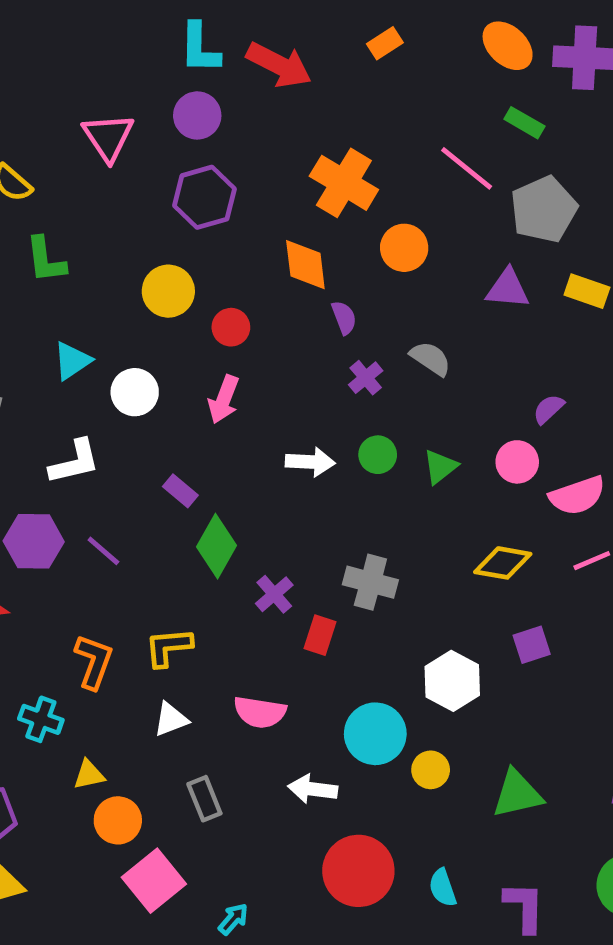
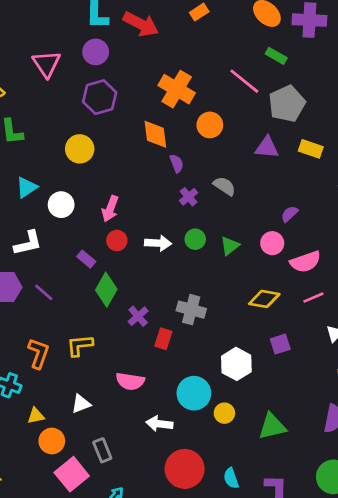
red circle: (231, 327) -> (117, 241), moved
white triangle: (171, 719) -> (81, 404), moved
gray rectangle: (204, 799) -> (102, 450), moved

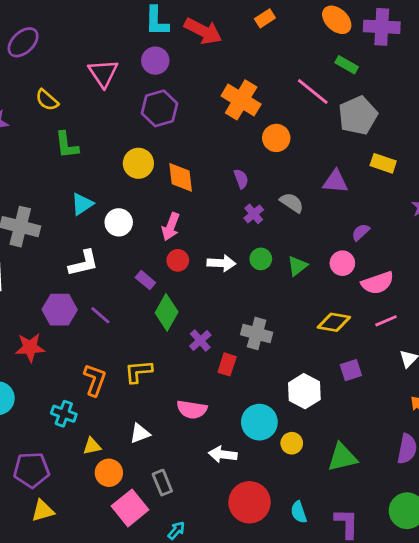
orange diamond: (155, 134) -> (181, 177), moved
purple triangle: (267, 148) -> (335, 182), moved

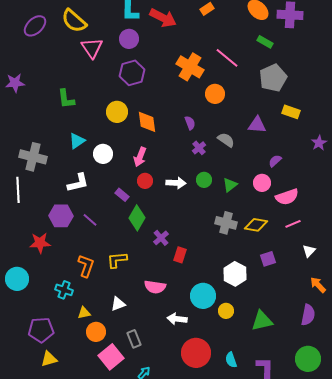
pink line: (313, 92) -> (227, 58), moved
yellow semicircle: (47, 100) -> (74, 21), moved, size x1.5
gray cross: (257, 333) -> (226, 223), moved

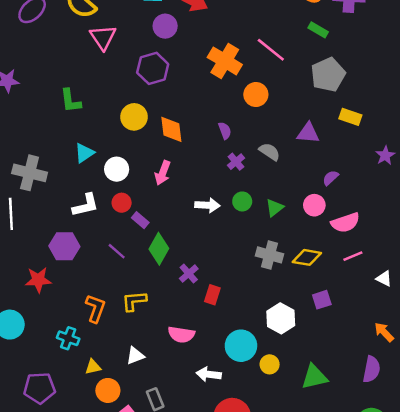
purple circle: (129, 39) -> (165, 26), moved
red circle: (145, 181) -> (122, 203), moved
purple line: (90, 220) -> (117, 251), moved
white triangle: (309, 251) -> (384, 279), moved, turned -48

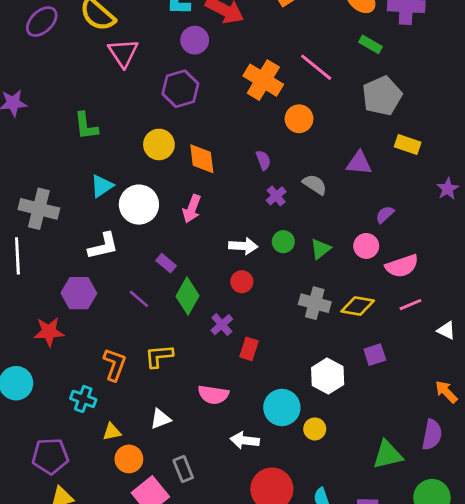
white circle: (117, 169) -> (139, 205), size x1.4
red circle: (122, 203) -> (242, 282), moved
green triangle: (314, 377) -> (388, 455), moved

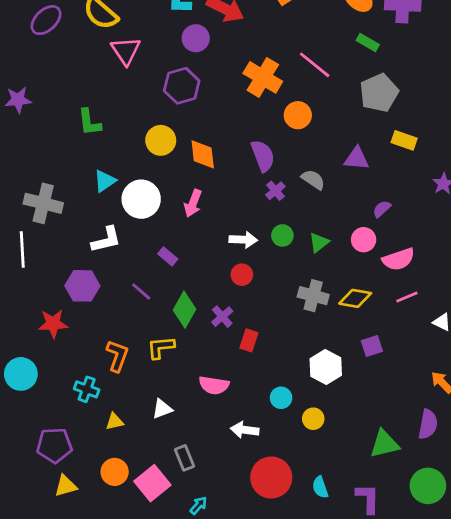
purple semicircle: (263, 160) -> (263, 156), size x1.6
green diamond: (188, 296) -> (185, 310), moved
cyan circle: (282, 408) -> (281, 398), size x0.6
orange circle: (129, 459) -> (115, 472), moved

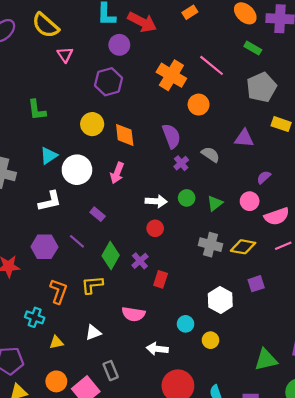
pink triangle: (126, 51) -> (65, 55), size x0.7
purple hexagon: (82, 286) -> (44, 247), moved

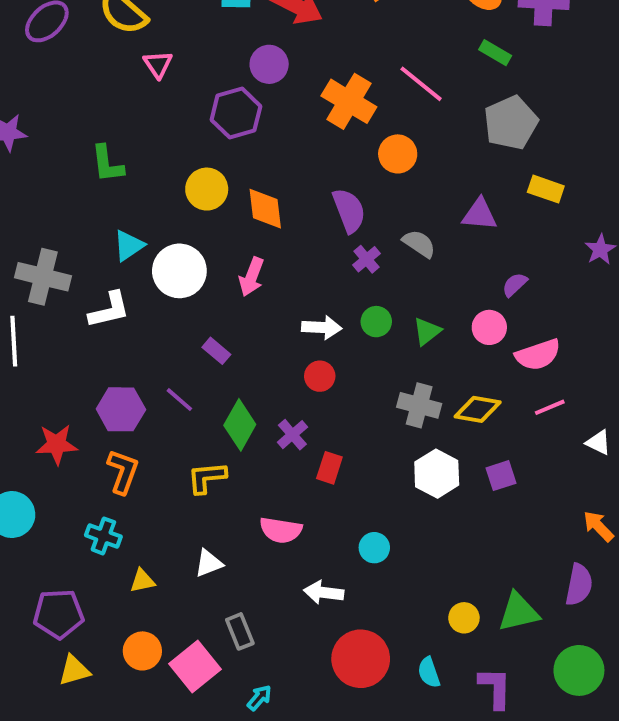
purple circle: (119, 45) -> (269, 64), moved
white L-shape: (50, 201) -> (109, 310), moved
orange L-shape: (59, 291) -> (123, 472), moved
white hexagon: (220, 300) -> (437, 474), moved
yellow circle: (211, 340) -> (464, 618), moved

